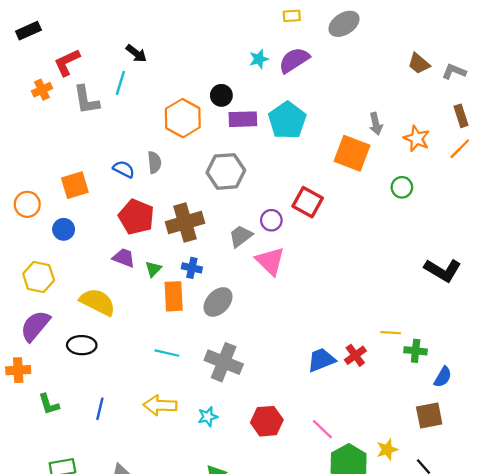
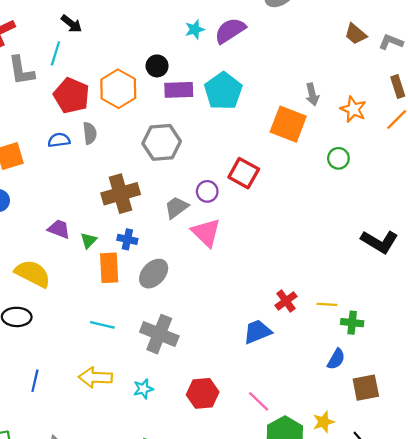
blue semicircle: (124, 169) -> (59, 140), turned -35
red pentagon: (136, 217) -> (71, 96), moved
red cross: (355, 355) -> (286, 301), moved
blue semicircle: (443, 377) -> (336, 359), moved

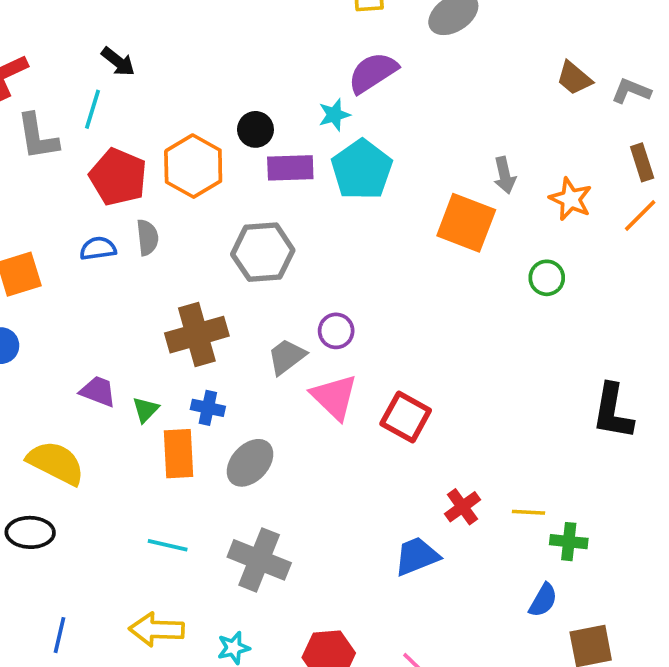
cyan star: (195, 29) -> (334, 115), moved
red square: (244, 173) -> (406, 417), moved
black L-shape: (380, 242) -> (613, 412), turned 69

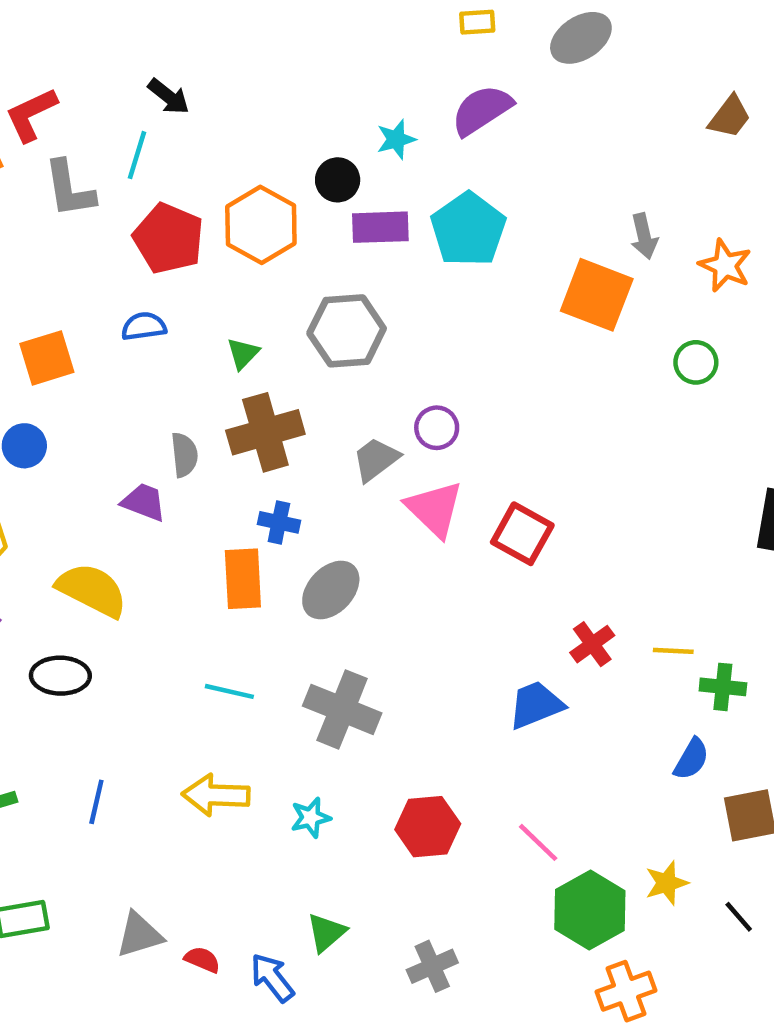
brown trapezoid: (574, 78) -> (730, 117), turned -93
cyan star: (334, 115) -> (396, 139), moved
gray semicircle: (147, 237) -> (184, 455), moved
green triangle: (146, 410) -> (243, 353), moved

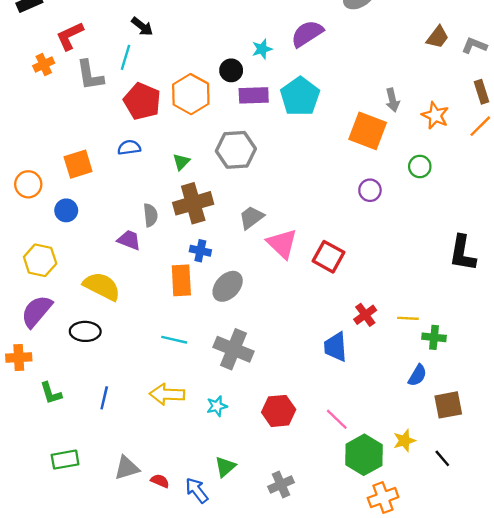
purple circle: (437, 428) -> (370, 190), moved
blue trapezoid: (536, 705) -> (336, 347), turned -72

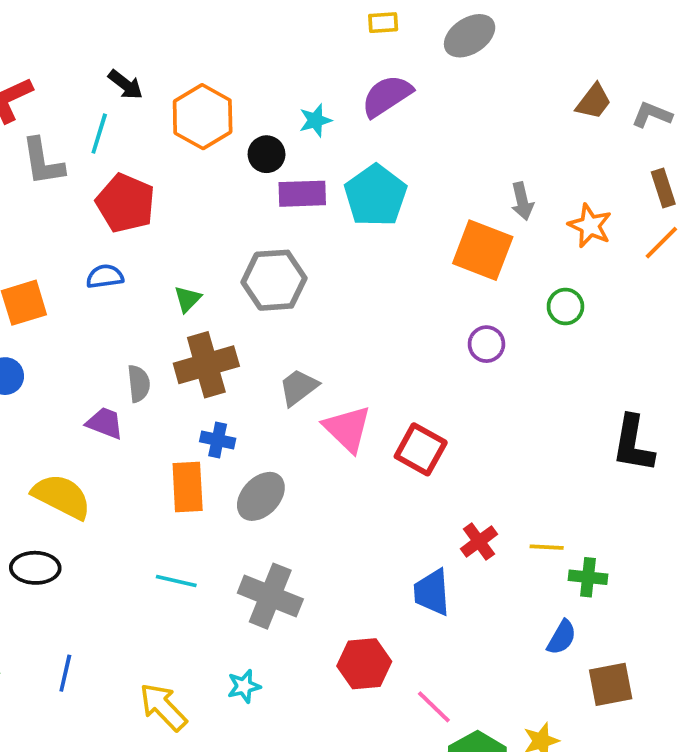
orange hexagon: (191, 94) -> (203, 117), moved
yellow arrow: (167, 394) -> (163, 707), moved, turned 44
red hexagon: (279, 411) -> (364, 664), moved

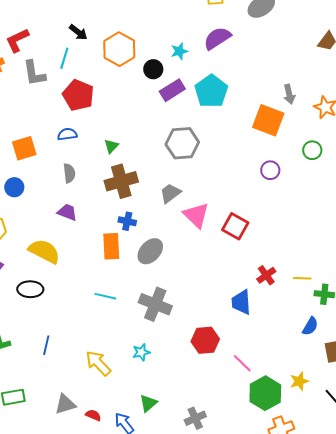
purple rectangle: (302, 194) -> (172, 90), turned -30
gray hexagon: (274, 280) -> (182, 143), moved
gray semicircle: (139, 384) -> (69, 173), moved

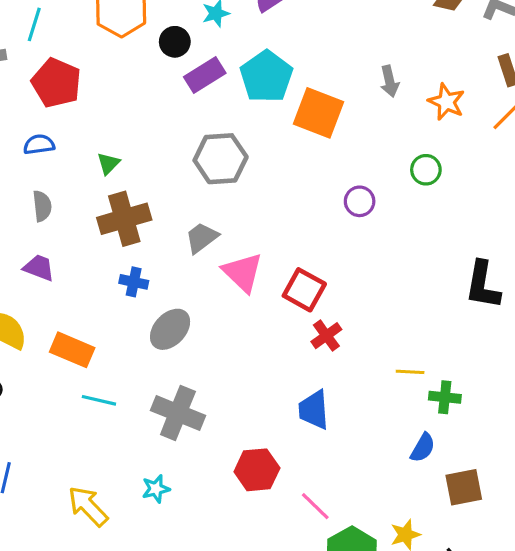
orange square: (268, 120) -> (319, 113), moved
orange rectangle: (111, 246) -> (72, 350), moved, turned -64
red cross: (266, 275) -> (326, 336), moved

